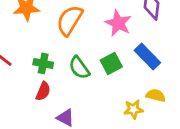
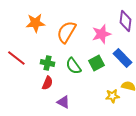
pink star: (118, 23) -> (101, 34), turned 30

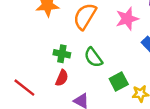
red line: (16, 58) -> (24, 88), moved
green square: (96, 63) -> (119, 82), moved

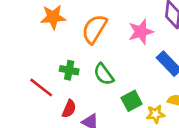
red semicircle: (62, 78) -> (69, 109), moved
red line: (24, 88) -> (41, 88), moved

